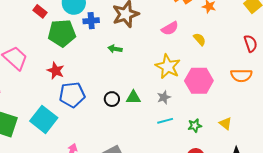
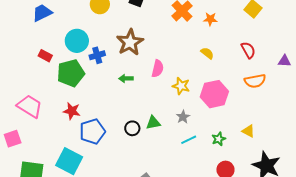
pink semicircle: (170, 28) -> (158, 69), moved, turned -36
red semicircle: (251, 43) -> (248, 50), moved
yellow star: (168, 67) -> (181, 86), size x0.7

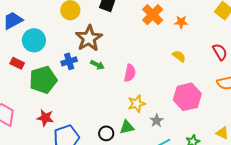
cyan circle: (77, 41) -> (34, 40), moved
brown star: (130, 42) -> (89, 38), moved
green arrow: (126, 78) -> (97, 65), moved, turned -152
yellow star: (181, 86) -> (137, 104), moved, turned -30

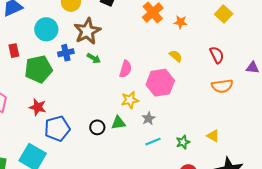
cyan circle: (34, 40) -> (46, 29), moved
red rectangle: (17, 63) -> (14, 51), turned 48
pink hexagon: (187, 97) -> (160, 83), moved

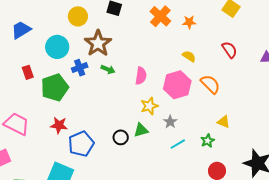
orange semicircle: (222, 86) -> (210, 84), moved, turned -120
yellow triangle: (213, 136) -> (224, 122), moved

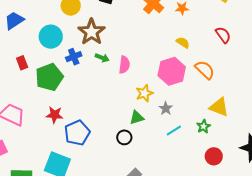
pink semicircle: (141, 76) -> (124, 65), moved
yellow triangle: (224, 122) -> (219, 107), size x1.5
black circle: (121, 137) -> (124, 137), moved

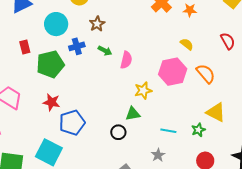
brown star: (91, 32) -> (97, 24), size x0.6
gray star: (166, 108) -> (158, 155), moved
cyan line: (174, 131) -> (168, 131), turned 35

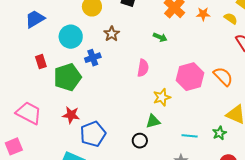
yellow semicircle: (187, 44) -> (231, 18), moved
green arrow: (105, 51) -> (160, 37), moved

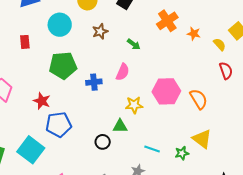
green arrow: (160, 37) -> (134, 44), moved
blue cross: (93, 58) -> (94, 82), moved
green pentagon: (67, 77) -> (63, 66), moved

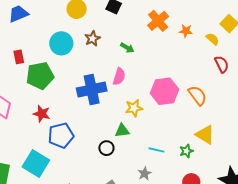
cyan circle: (60, 25) -> (61, 43), moved
green pentagon: (63, 66) -> (40, 76), moved
blue cross: (94, 82) -> (92, 90), size x1.8

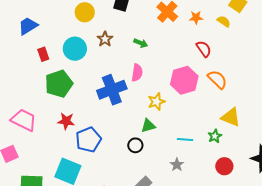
red rectangle: (19, 57) -> (43, 54), moved
red semicircle: (222, 64) -> (204, 49), moved

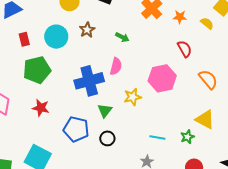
orange semicircle: (217, 79) -> (208, 79), moved
green triangle: (148, 126) -> (105, 111), moved, turned -42
blue pentagon: (88, 140) -> (76, 129), moved, turned 30

